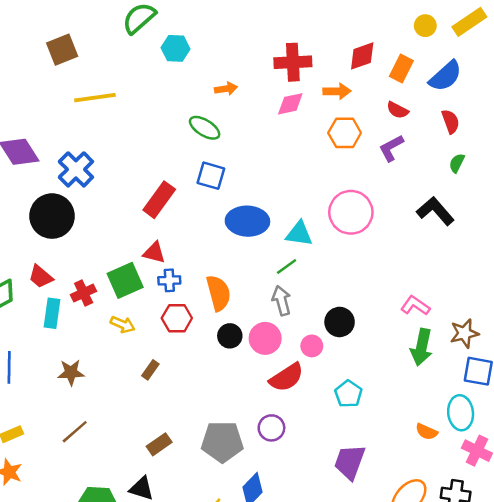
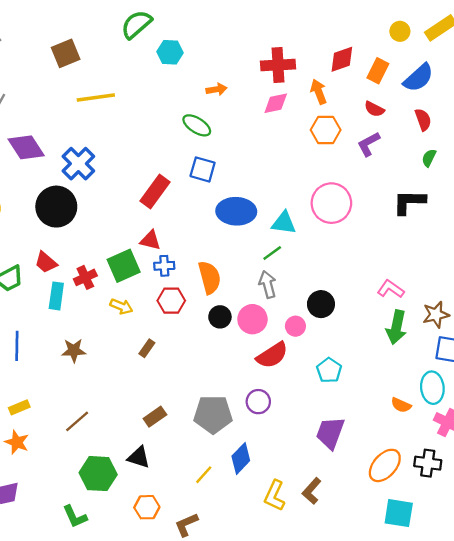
orange arrow: (337, 91) -> (319, 92), turned -110
black L-shape: (435, 211) -> (409, 202), turned -48
brown line: (75, 432) -> (77, 421), moved

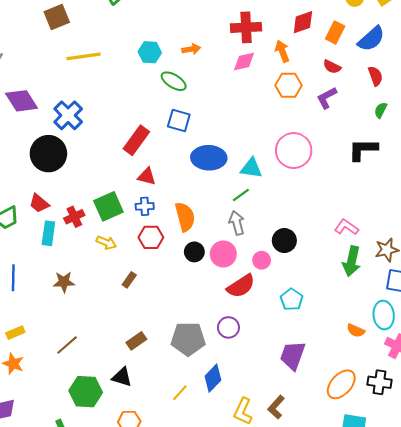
cyan hexagon: (170, 52) -> (150, 52), moved
red triangle: (150, 240) -> (147, 176), moved

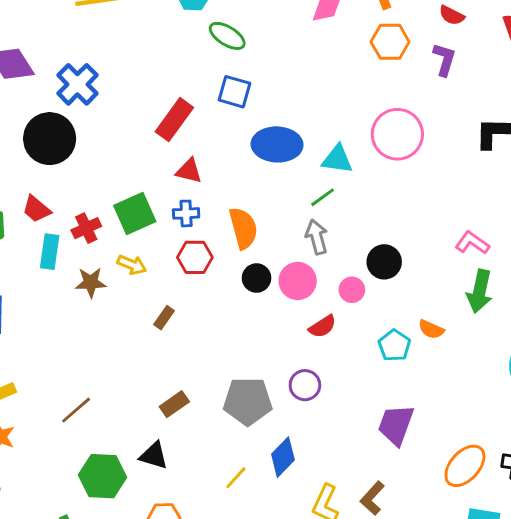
purple L-shape: (327, 98) -> (444, 59), turned 135
brown star: (64, 282) -> (91, 282), moved
red semicircle: (241, 286) -> (323, 326), size x0.7
orange semicircle: (356, 331) -> (431, 329), moved

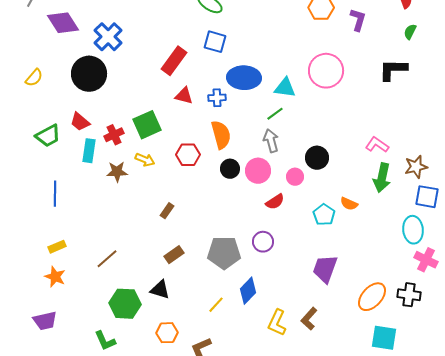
blue cross: (186, 213) -> (217, 98), moved
brown rectangle: (164, 318) -> (167, 211), moved

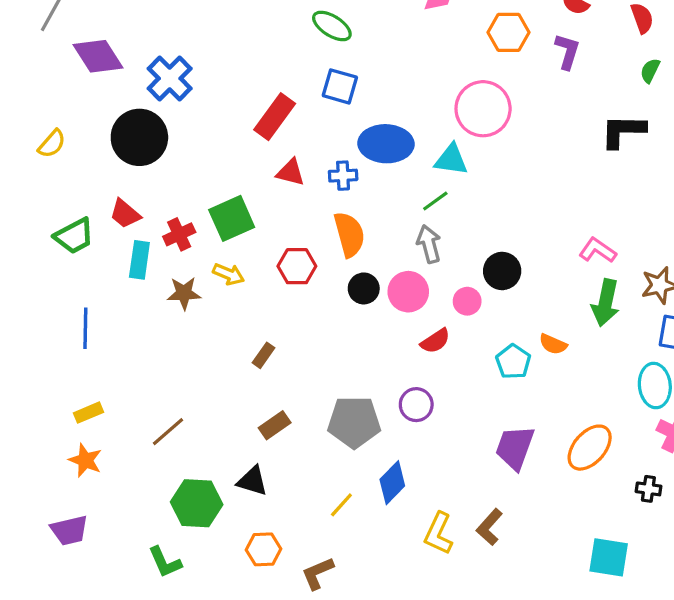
pink circle: (326, 71) -> (483, 109), moved
black cross: (409, 295) -> (648, 489), size x0.7
orange ellipse: (372, 297) -> (590, 448), moved

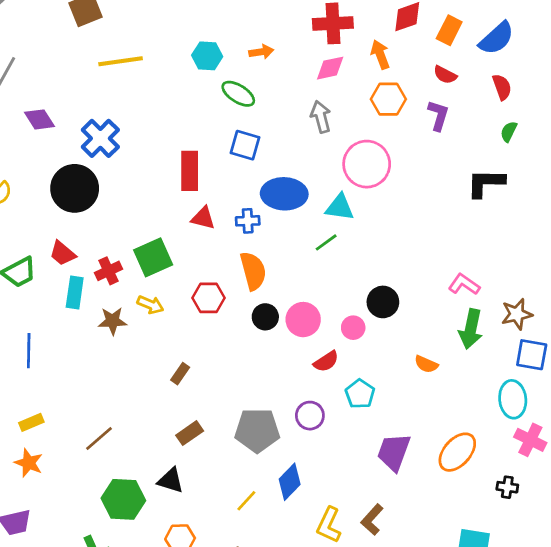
purple diamond: (98, 56) -> (39, 119), size x0.7
red rectangle: (275, 117) -> (190, 171), turned -36
gray arrow: (429, 244) -> (321, 117), moved
cyan pentagon: (513, 362) -> (360, 394), moved

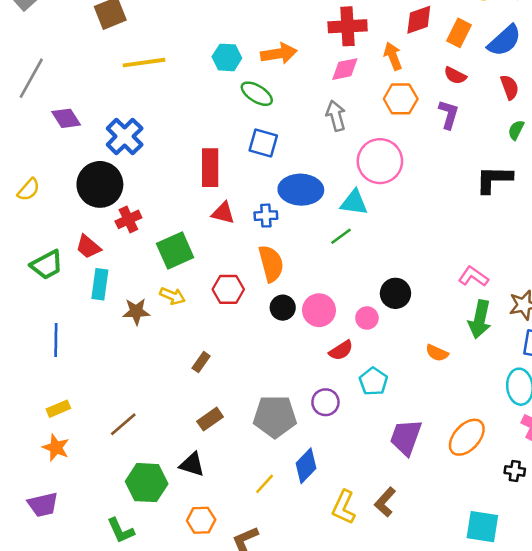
orange arrow: (261, 52) -> (279, 54), size x1.5
red cross: (108, 271) -> (128, 219), moved

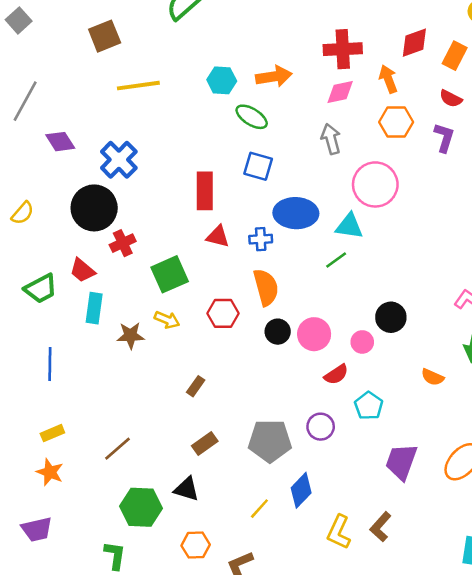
green L-shape: (121, 531) -> (115, 555), turned -148

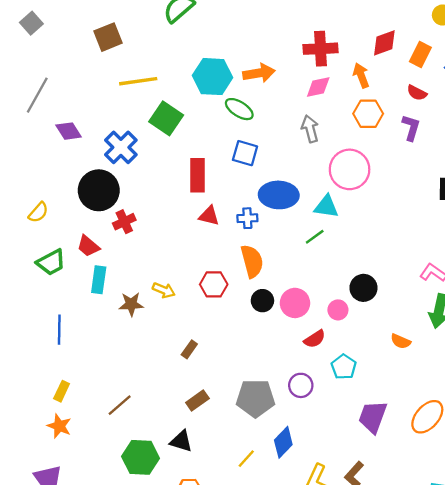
cyan hexagon: (222, 80) -> (213, 77), size x1.5
yellow semicircle: (23, 213) -> (38, 212), moved
green square: (170, 274) -> (166, 118), moved, turned -32
yellow rectangle: (52, 433) -> (62, 391), turned -42

